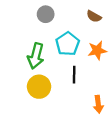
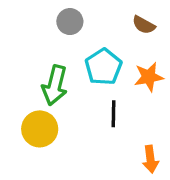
yellow circle: (39, 87) -> (40, 129), moved

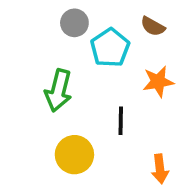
cyan pentagon: (103, 67) -> (110, 48), moved
yellow circle: (40, 129) -> (74, 155), moved

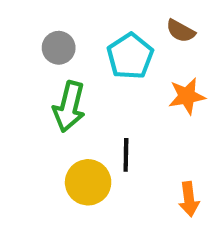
gray circle: (74, 23) -> (59, 48), moved
black line: (121, 121) -> (126, 155), moved

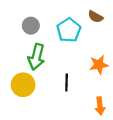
orange star: (187, 96) -> (99, 65), moved
yellow circle: (88, 182) -> (23, 85), moved

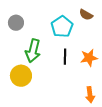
gray circle: (31, 26) -> (16, 23), moved
black line: (67, 83) -> (65, 57), moved

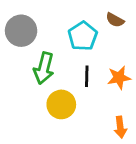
gray circle: (16, 23) -> (21, 31), size x1.5
yellow circle: (21, 76) -> (61, 104), moved

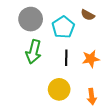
gray circle: (21, 31) -> (31, 19), moved
yellow circle: (61, 104) -> (59, 89), moved

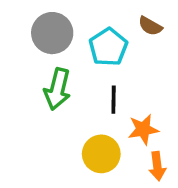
orange star: (91, 59) -> (143, 129), moved

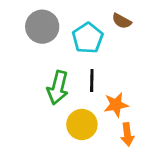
green arrow: (57, 89) -> (58, 88), moved

